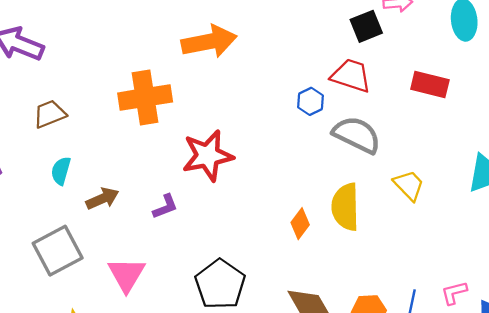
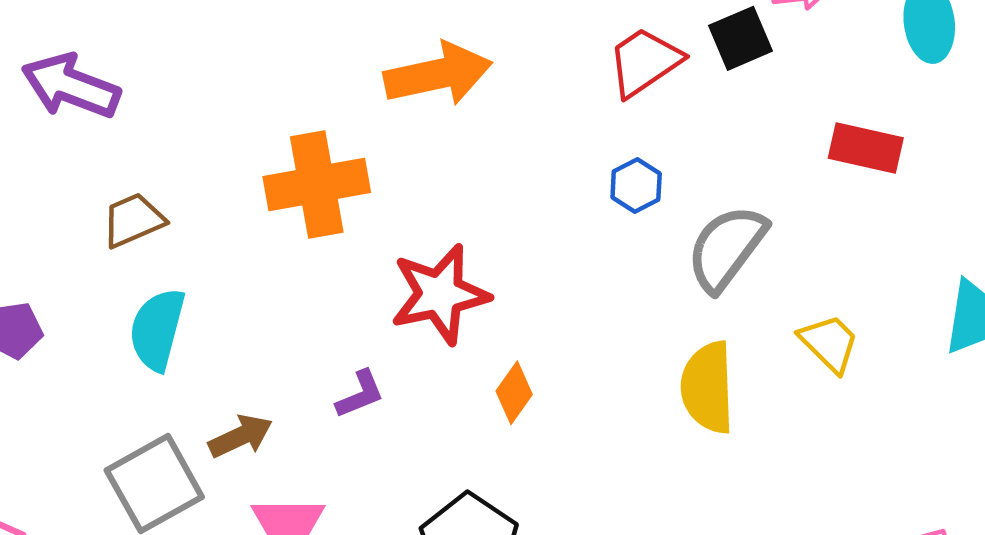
red trapezoid: (351, 76) -> (645, 62), moved, turned -51
gray semicircle: (357, 135) -> (727, 248), turned -78
cyan semicircle: (61, 171) -> (157, 329), size x1.5
brown arrow: (102, 199) -> (241, 436), moved
orange diamond: (300, 224) -> (514, 393), moved

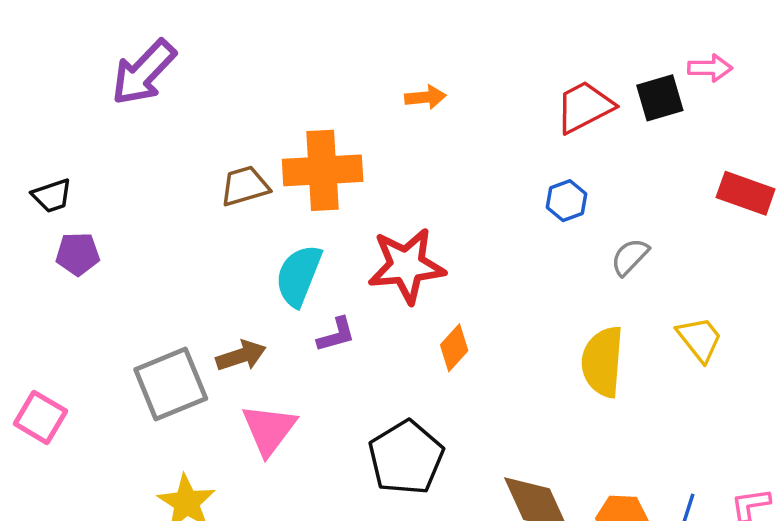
orange arrow: (438, 74) -> (425, 97), size x0.5
purple arrow: (71, 86) -> (144, 72), turned -74
brown trapezoid: (133, 220) -> (245, 186), moved
gray semicircle: (727, 248) -> (630, 257), size x0.6
cyan semicircle: (157, 329) -> (299, 275), moved

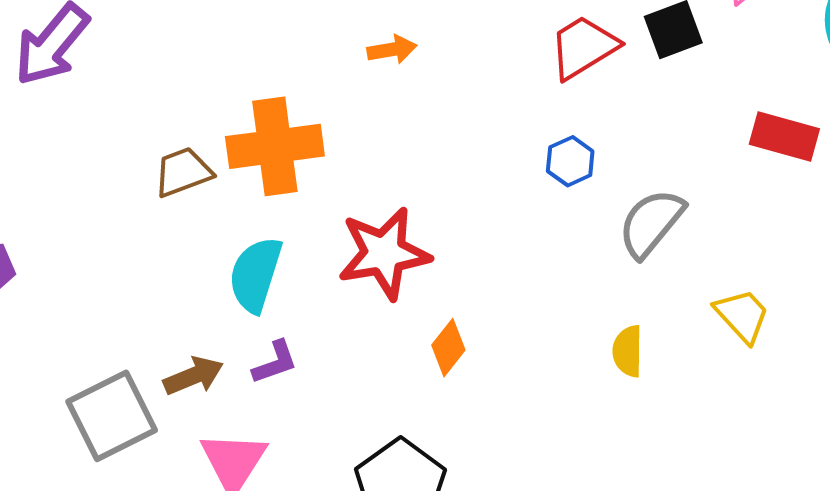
gray semicircle: (630, 257) -> (651, 223), size x1.5
purple L-shape: (336, 335) -> (275, 362), moved
yellow semicircle: (603, 362) -> (628, 351), size x0.6

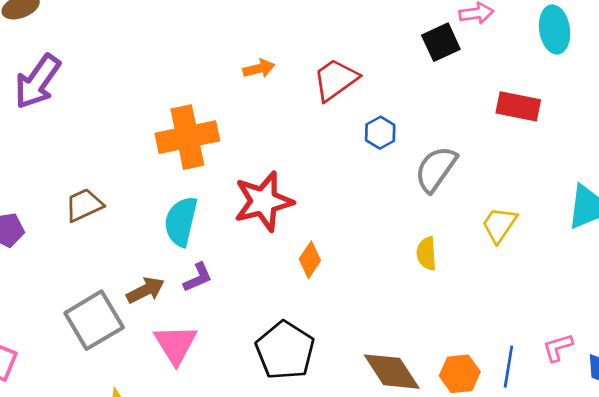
red trapezoid: (583, 47) -> (335, 80), moved
brown trapezoid: (183, 172) -> (84, 205), moved
yellow trapezoid: (742, 315) -> (499, 225), turned -99

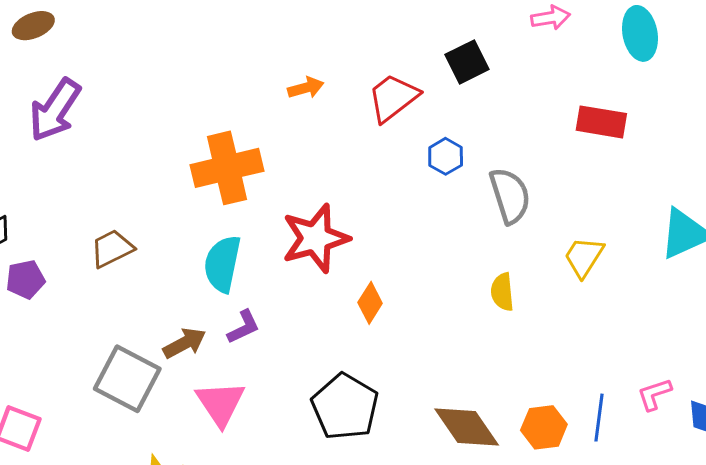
black square: (441, 42) -> (467, 62), moved
gray semicircle: (436, 169) -> (510, 196), turned 129
gray square: (94, 320) -> (127, 379), turned -30

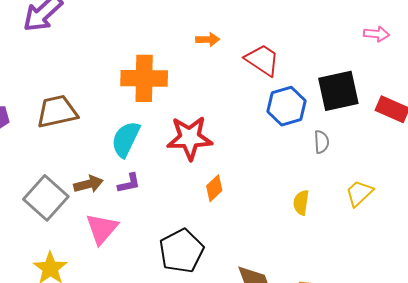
black square: (467, 62) -> (338, 91), moved, size x1.5
red trapezoid: (393, 98) -> (262, 60), turned 57
blue hexagon: (446, 156) -> (287, 106), size x1.6
gray semicircle: (510, 196) -> (322, 142), size x0.6
brown trapezoid: (112, 248) -> (57, 112), size x1.4

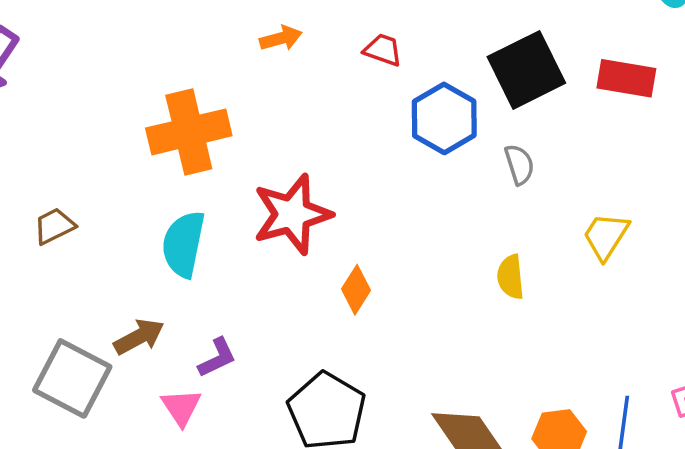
red trapezoid: (262, 60) -> (383, 50), size x0.6
brown trapezoid: (57, 112) -> (54, 226), size x0.6
purple L-shape: (129, 183) -> (217, 358), moved
pink triangle: (102, 229) -> (181, 407), size x0.7

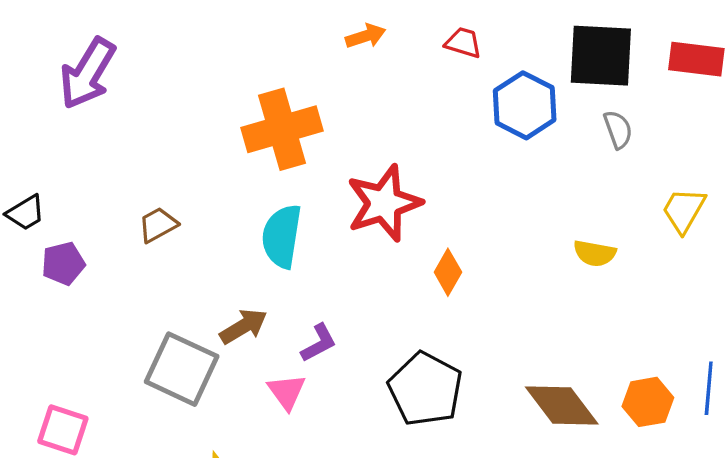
black square: (526, 70) -> (601, 56), turned 32
gray semicircle: (519, 164) -> (618, 130), moved
yellow semicircle: (511, 277) -> (595, 253), turned -72

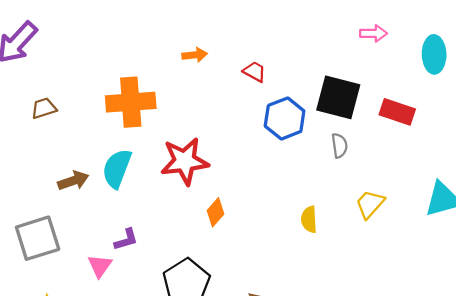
brown trapezoid: (158, 225) -> (44, 108), moved
yellow semicircle: (595, 253) -> (309, 219), turned 65
brown arrow: (243, 326) -> (73, 181), moved
gray square: (182, 369) -> (38, 238), turned 36

